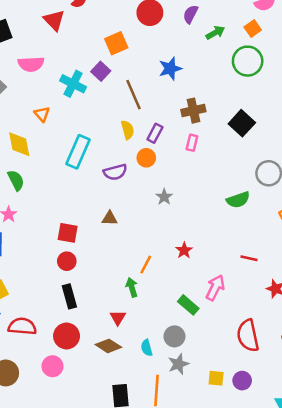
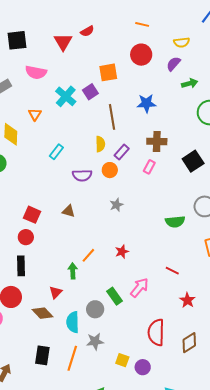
cyan rectangle: (78, 152) -> (56, 152), size x0.6
gray circle: (174, 336) -> (95, 309), moved
cyan semicircle: (147, 348) -> (73, 322), size x1.5

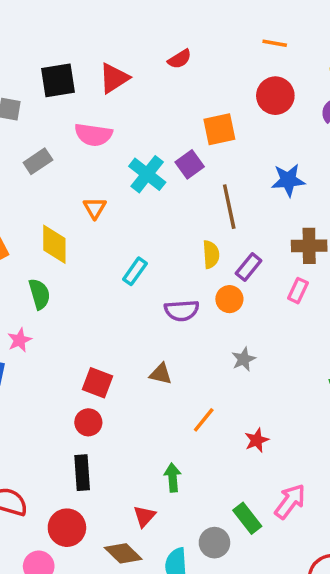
red triangle: (63, 42) -> (114, 78), moved, turned 30
orange line: (88, 255) -> (204, 420), moved

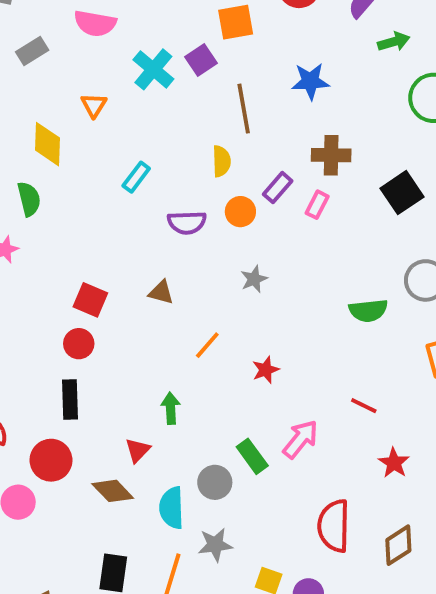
purple rectangle: (249, 267) -> (278, 188), moved

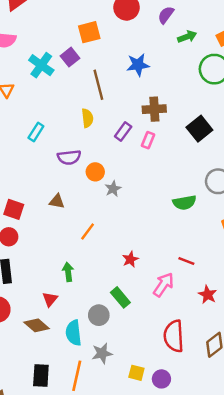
orange circle: (240, 212) -> (95, 172), moved
red star: (266, 370) -> (130, 259), moved
pink arrow: (300, 439) -> (163, 285), moved

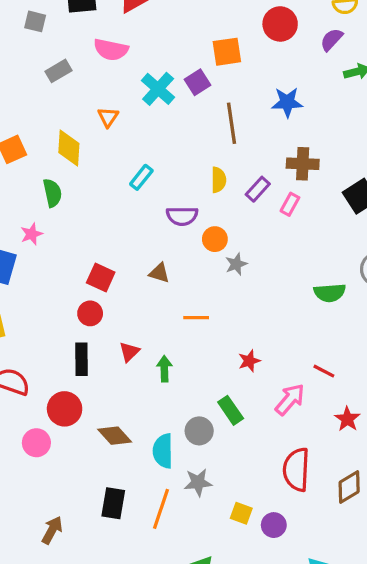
yellow semicircle: (87, 118) -> (219, 180), moved
orange line: (88, 231) -> (196, 318), turned 48
red triangle: (50, 299) -> (129, 352), moved

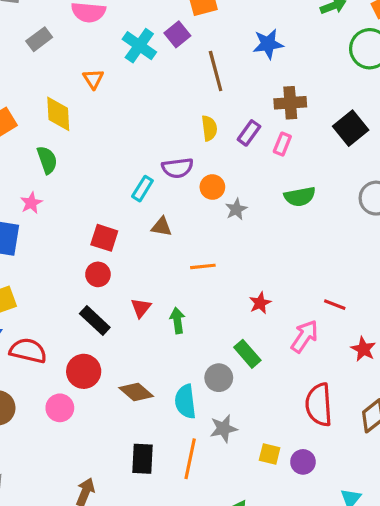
cyan rectangle: (141, 177) -> (142, 189), moved
green semicircle: (330, 293) -> (300, 197), moved
black rectangle: (82, 359) -> (95, 320), turned -40

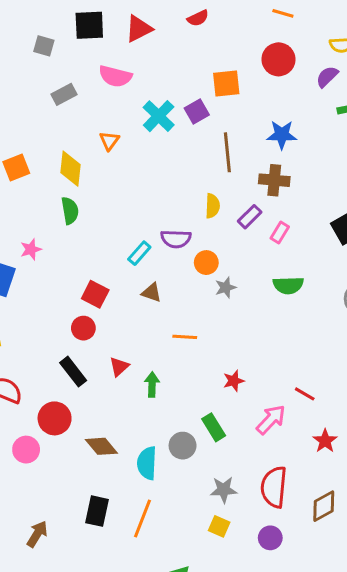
brown cross: (290, 103) -> (274, 180), moved
green semicircle: (47, 160) -> (70, 211), moved
gray star: (224, 429) -> (224, 490), moved
purple circle: (303, 462) -> (270, 538), moved

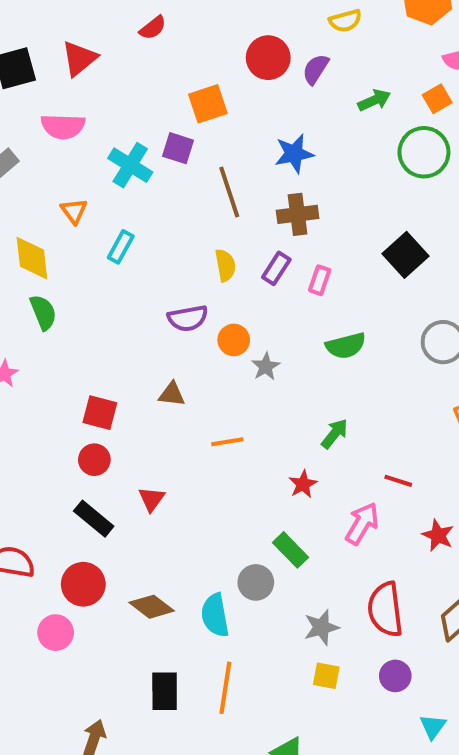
purple semicircle: (327, 77) -> (316, 69), moved
purple square: (197, 111) -> (178, 148), turned -30
cyan rectangle: (139, 253) -> (121, 247), moved
green arrow: (152, 385) -> (335, 434), moved, turned 50

